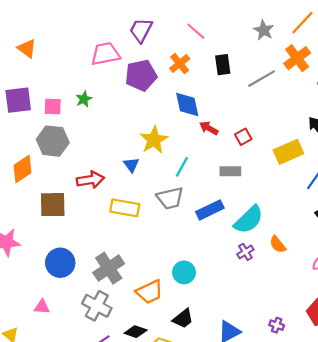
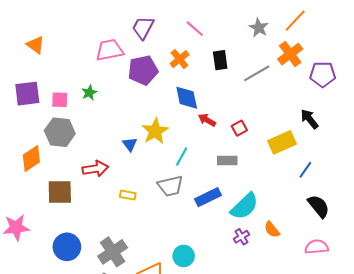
blue triangle: (131, 165) -> (130, 144), moved
yellow rectangle: (125, 208) -> (128, 195), size x0.6

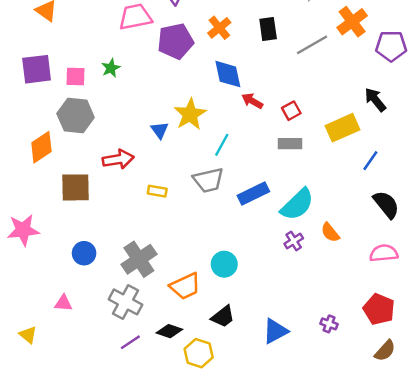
gray rectangle: (227, 161) -> (290, 144), moved
blue circle: (67, 247) -> (84, 253), size x0.7

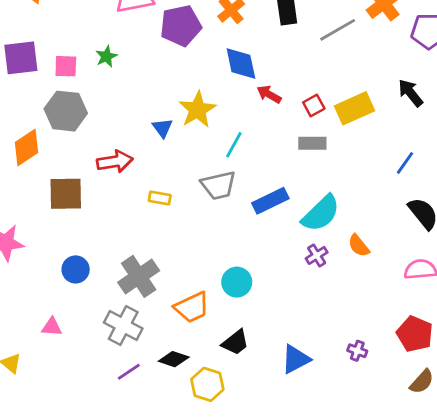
yellow rectangle: (342, 128) -> (354, 108), moved

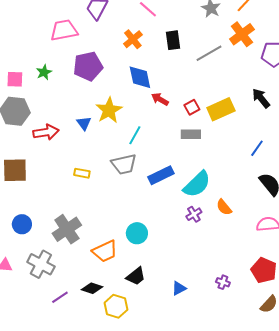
purple pentagon: (181, 26) -> (88, 66), moved
red arrow: (115, 162) -> (46, 132), moved
gray cross: (123, 326) -> (41, 264), moved
blue triangle: (296, 359) -> (179, 288), size x0.7

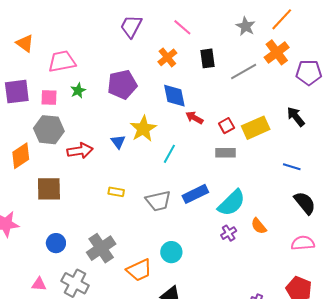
pink trapezoid: (64, 30) -> (62, 61), moved
blue line: (257, 148) -> (292, 167), turned 72
gray trapezoid: (124, 164) -> (158, 201), moved

